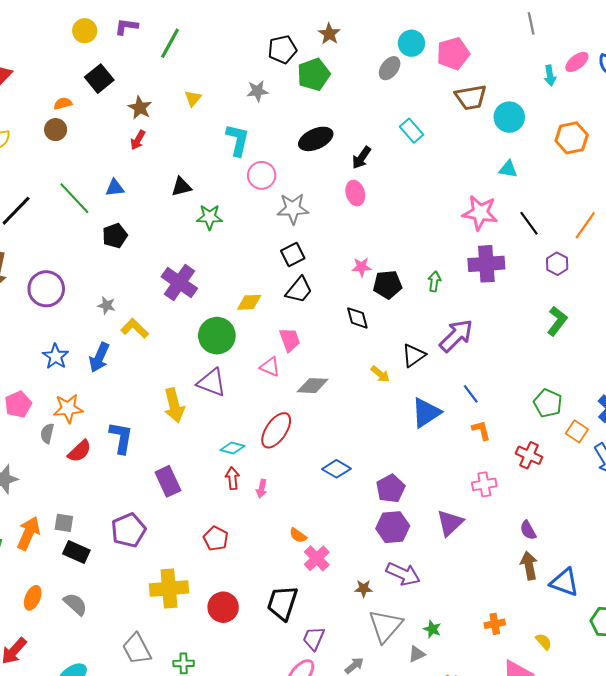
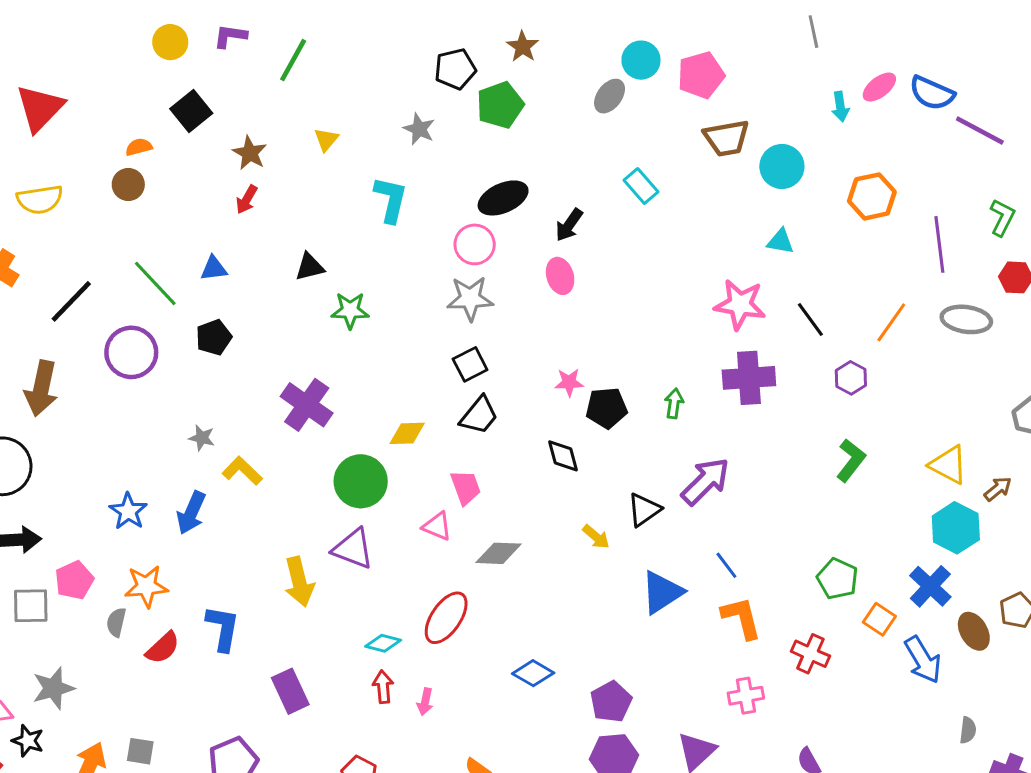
gray star: (257, 91) -> (419, 129), turned 30
pink circle: (262, 175) -> (475, 244), moved
purple circle: (46, 289) -> (131, 352), moved
orange L-shape: (481, 430) -> (741, 618), size x1.5

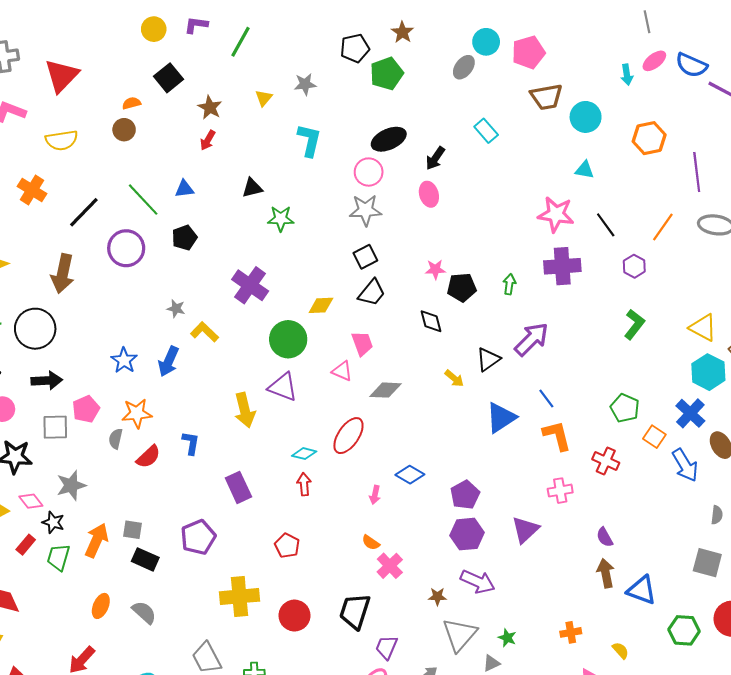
gray line: (813, 32) -> (647, 22), moved
gray star: (419, 129) -> (305, 84), moved, turned -30
blue L-shape: (223, 628) -> (191, 443), size x0.7
pink arrow: (425, 702) -> (375, 495), moved

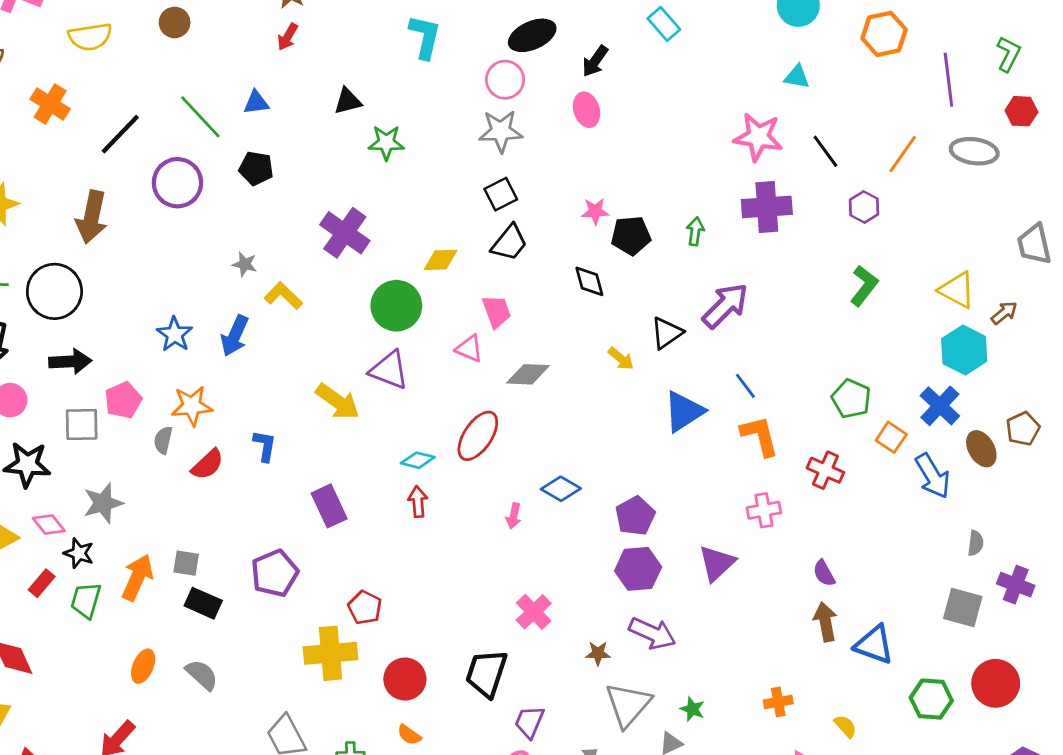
black pentagon: (184, 238) -> (256, 168), turned 30
yellow arrow: (245, 410) -> (338, 402), turned -40
orange semicircle: (371, 542) -> (409, 735), moved
red pentagon: (287, 546) -> (365, 608), moved

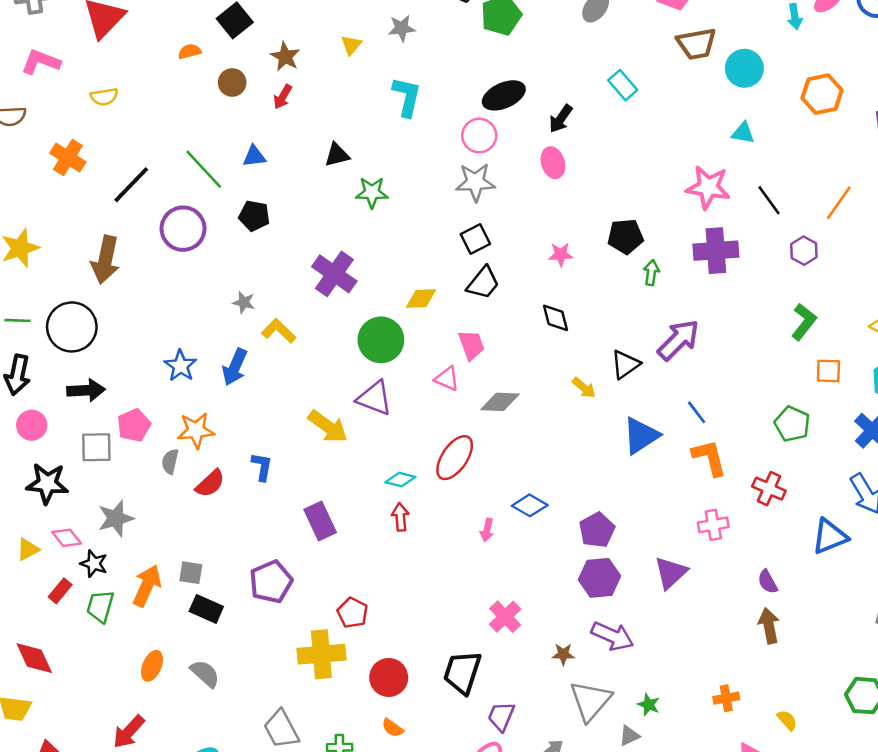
brown circle: (175, 22) -> (232, 83), moved
yellow semicircle: (90, 37) -> (104, 97), size x0.7
black pentagon: (631, 236) -> (625, 236), moved
orange square: (891, 437) -> (828, 371), moved, turned -32
blue triangle: (874, 645) -> (830, 536), moved, turned -42

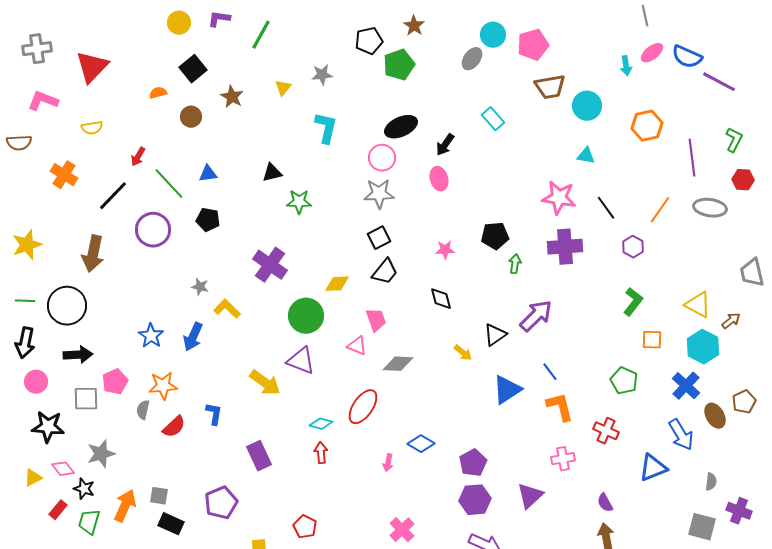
red arrow: (283, 97) -> (138, 157), moved
red pentagon: (352, 613) -> (305, 527), moved

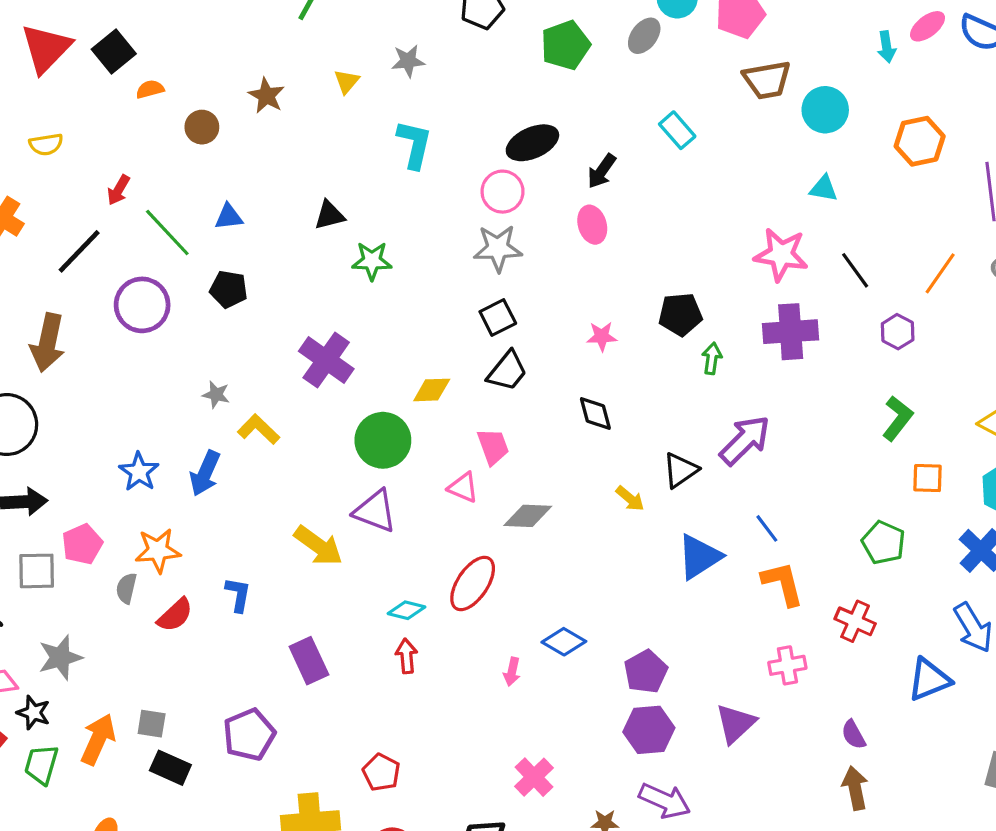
green pentagon: (399, 65) -> (565, 45), moved
black square: (193, 69) -> (114, 51), moved

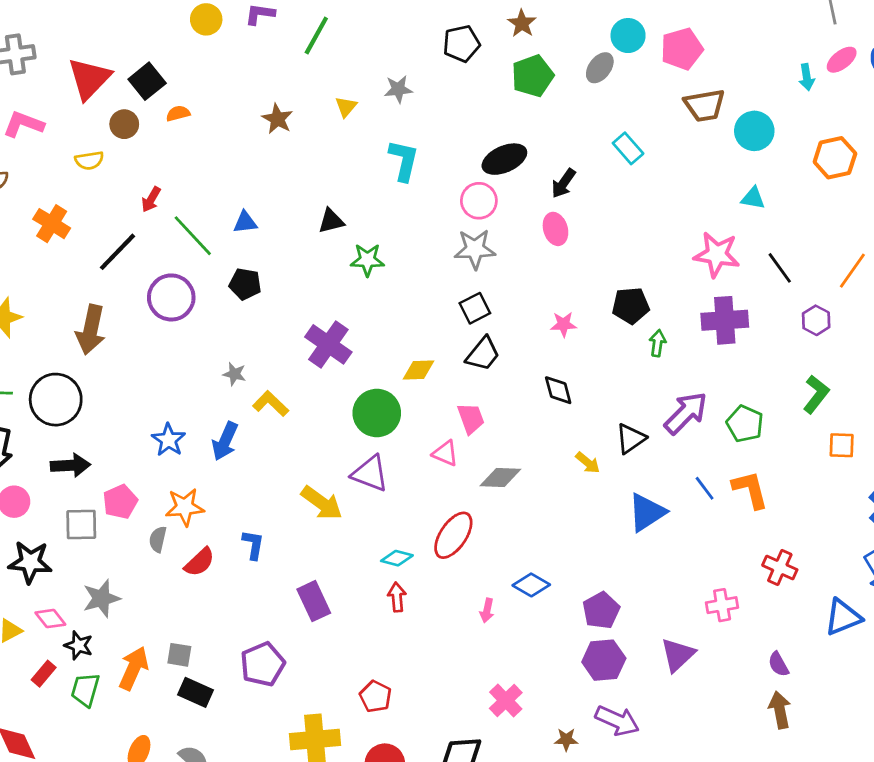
brown circle: (202, 127) -> (124, 124), moved
green pentagon: (883, 543) -> (745, 424), moved
orange L-shape: (783, 584) -> (750, 490), moved

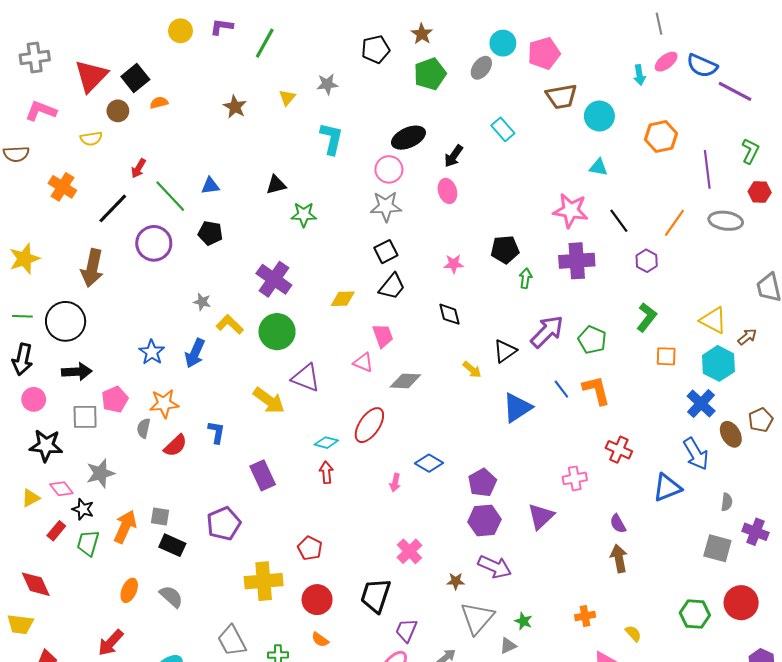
green circle: (377, 413) -> (277, 332), moved

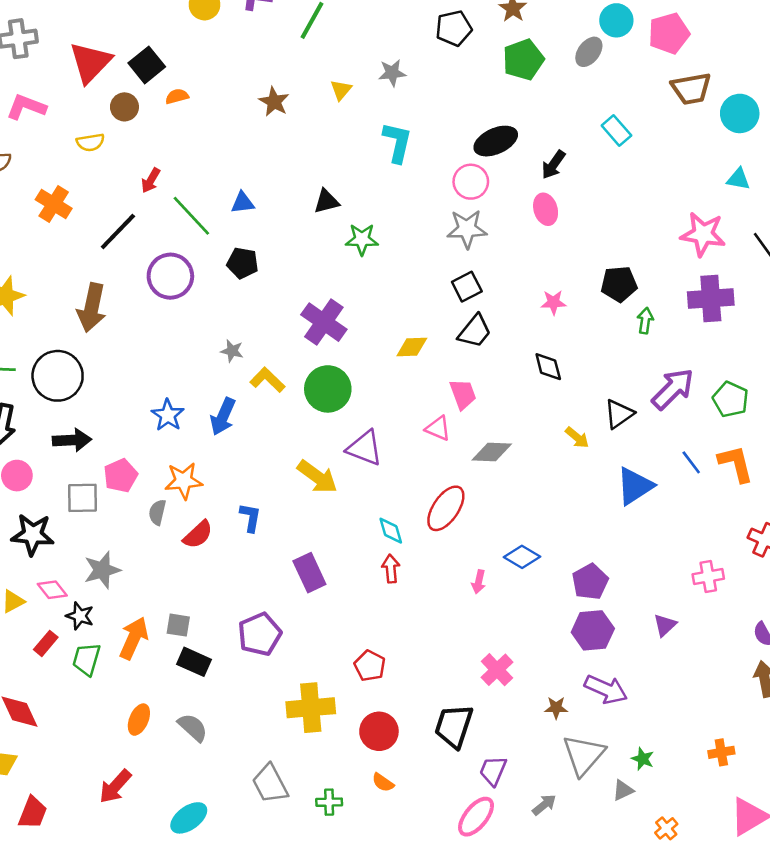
cyan diamond: (326, 443) -> (391, 531), turned 60
purple triangle: (541, 516) -> (665, 625), size x0.7

